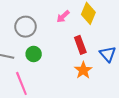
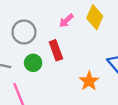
red rectangle: (80, 45) -> (56, 50), moved

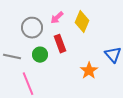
yellow diamond: (95, 17) -> (82, 22), moved
pink arrow: (66, 21) -> (57, 18), moved

